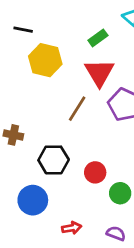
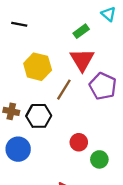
yellow hexagon: (45, 60) -> (38, 67), moved
black hexagon: (54, 160) -> (39, 116), moved
blue circle: (33, 200) -> (18, 149), moved

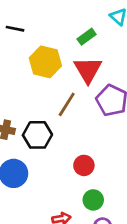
yellow hexagon: (38, 67) -> (45, 62), moved
green circle: (99, 159) -> (93, 200), moved

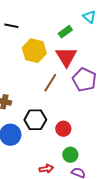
black hexagon: (37, 135) -> (35, 120), moved

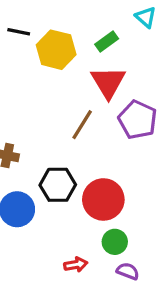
yellow hexagon: (34, 51) -> (56, 50), moved
red circle: (63, 129) -> (103, 199), size x1.6

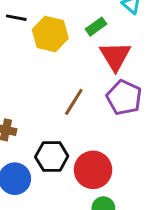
red triangle: (108, 82) -> (115, 56), moved

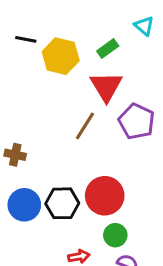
red triangle: (115, 56) -> (106, 86), moved
black hexagon: (52, 157) -> (62, 203), moved

